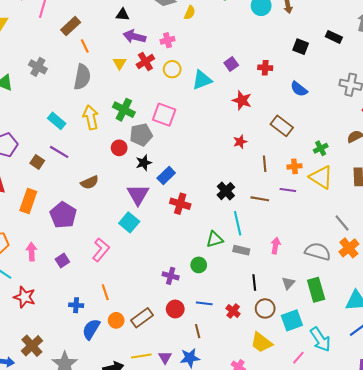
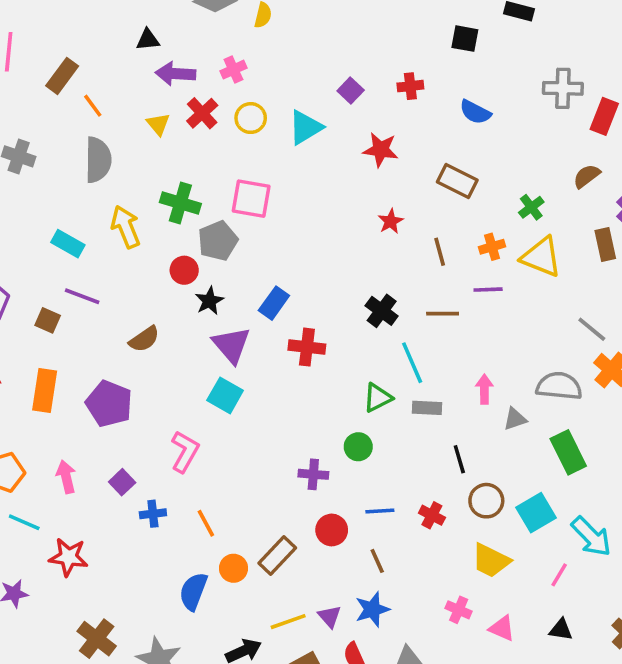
black star: (144, 163) -> (209, 301), moved
gray triangle: (288, 283) -> (515, 419), moved, turned 40
blue cross: (76, 305) -> (153, 514), moved

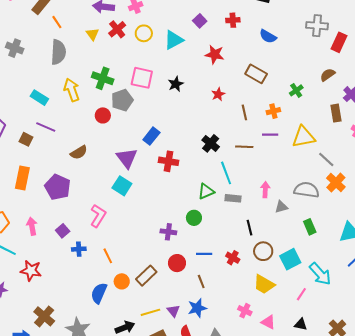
yellow triangle: (541, 257) -> (304, 137), moved, turned -35
black star: (209, 301) -> (176, 84), moved
green rectangle: (568, 452) -> (310, 227), size x0.7

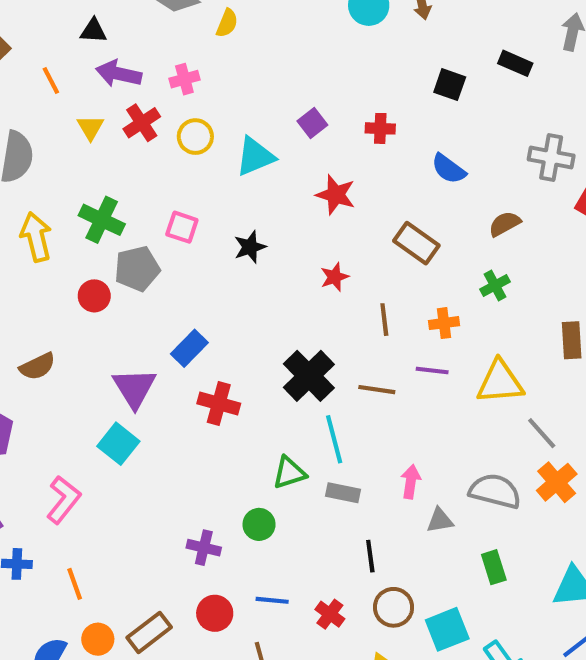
orange line: (57, 22) -> (51, 81), moved
brown semicircle: (328, 75) -> (505, 224), moved
pink square: (142, 78) -> (182, 227), size x0.7
black cross: (211, 143) -> (309, 376), size x1.4

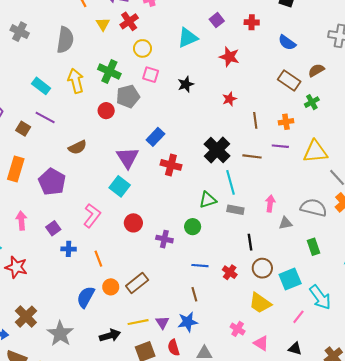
yellow circle: (195, 137) -> (143, 48), moved
brown rectangle: (416, 243) -> (289, 81), moved
red circle: (215, 613) -> (133, 223), moved

